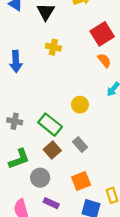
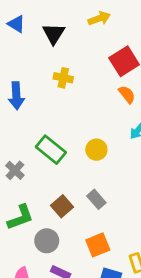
gray cross: (15, 121) -> (15, 170), turned 32
green rectangle: (50, 125) -> (51, 150), moved

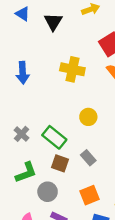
yellow cross: (63, 78) -> (72, 69), moved, size x1.5
green rectangle: (51, 150) -> (54, 137), moved
brown square: (62, 206) -> (60, 163), turned -30

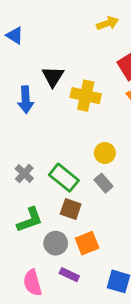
blue triangle: (23, 14) -> (15, 36), moved
black triangle: (53, 22) -> (53, 76), moved
gray rectangle: (88, 158) -> (103, 183), moved
orange square: (89, 195) -> (87, 243), moved

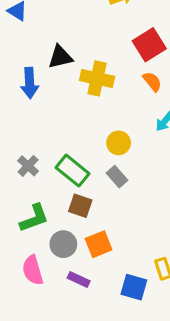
black triangle: (53, 76) -> (60, 57), turned 45
pink semicircle: (32, 283) -> (33, 270), moved

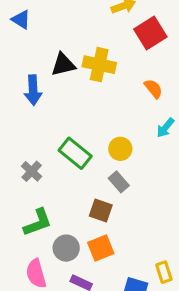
red square: (149, 45) -> (150, 33), moved
yellow cross: (97, 78) -> (99, 65), moved
green rectangle: (73, 171) -> (75, 153), moved
brown square: (80, 206) -> (101, 210), moved

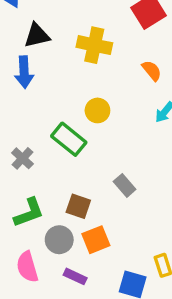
black triangle: (63, 65) -> (37, 35), moved
yellow circle: (120, 149) -> (97, 110), moved
gray rectangle: (119, 182) -> (125, 185), moved
brown square: (101, 210) -> (78, 206), moved

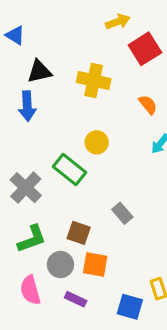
gray cross: (22, 158) -> (26, 188), size x1.5
orange square: (96, 240) -> (95, 265), turned 32

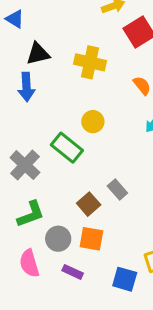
brown square: (79, 233) -> (89, 204), moved, turned 30

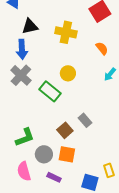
gray cross: (25, 165) -> (21, 75), moved

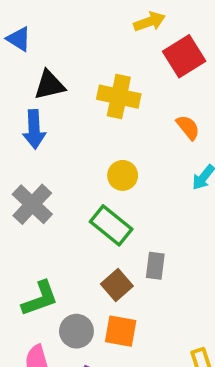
gray cross: (21, 75) -> (32, 204), moved
green rectangle: (50, 91) -> (111, 225), moved
gray rectangle: (85, 120) -> (155, 266), turned 48

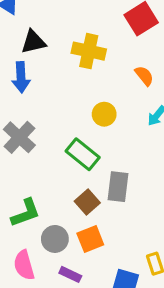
yellow circle: (123, 175) -> (104, 114), moved
gray rectangle: (155, 266) -> (118, 187), size x1.4
orange square: (121, 331) -> (90, 239), turned -32

